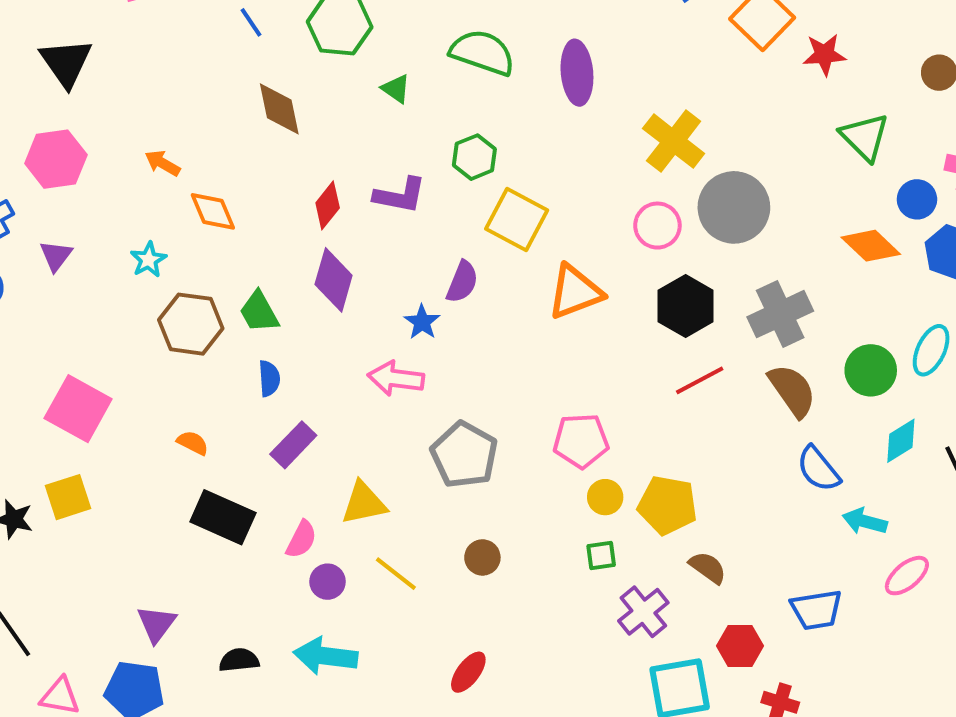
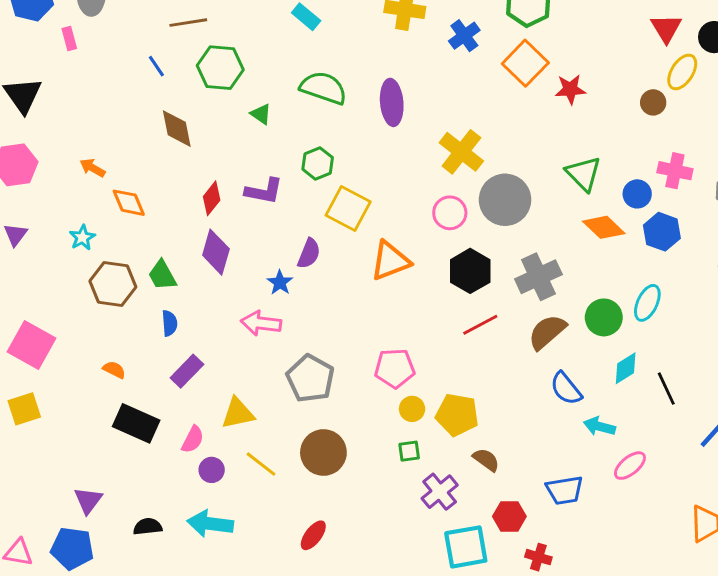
green triangle: (865, 137) -> (583, 174), moved
brown semicircle: (792, 390) -> (547, 332), turned -96
brown circle: (482, 557) -> (323, 452), size x1.8

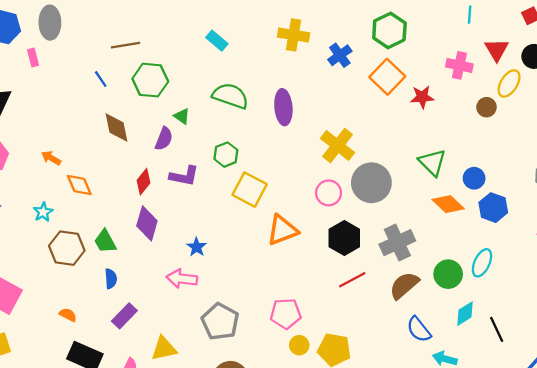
pink cross: (675, 171) -> (459, 65), moved
purple semicircle: (309, 254) -> (164, 139), moved

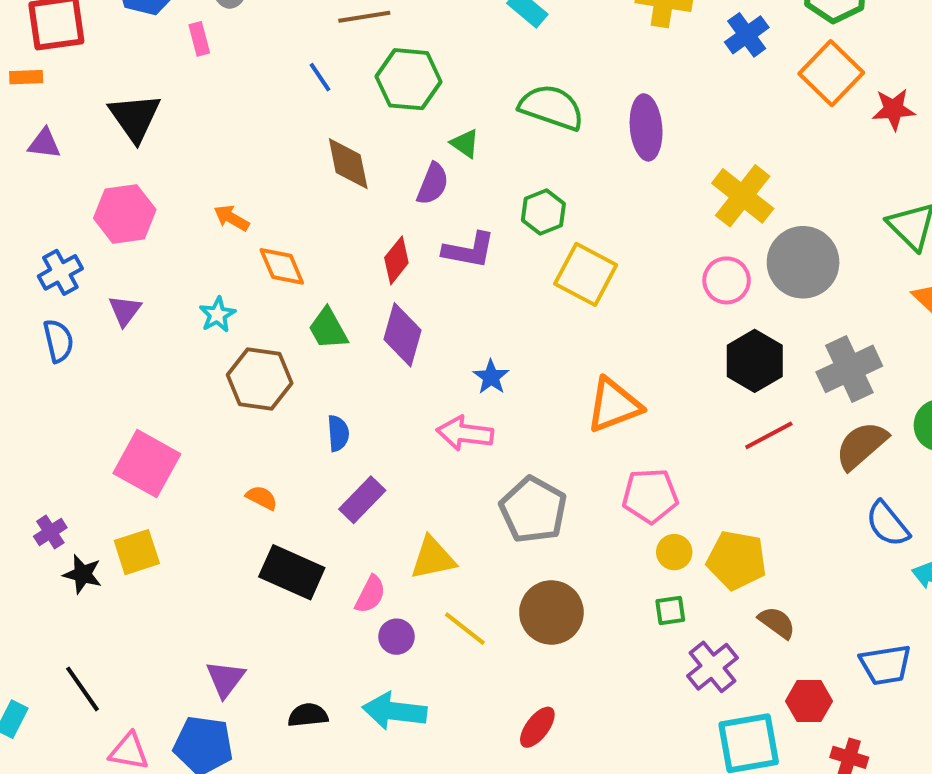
orange triangle: (282, 230) -> (614, 405), moved
green trapezoid: (105, 241) -> (328, 329), moved

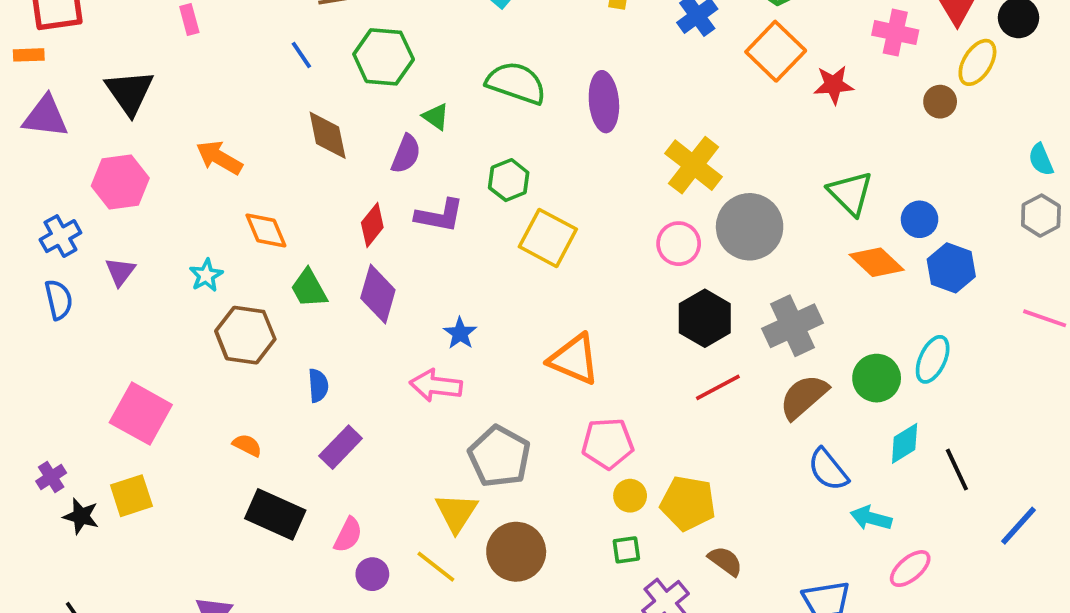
purple triangle: (44, 144) -> (46, 117), size x1.5
orange arrow: (231, 218) -> (219, 158), moved, size x1.4
orange triangle: (614, 405) -> (574, 359), turned 44
yellow triangle: (433, 558) -> (456, 513), moved, turned -45

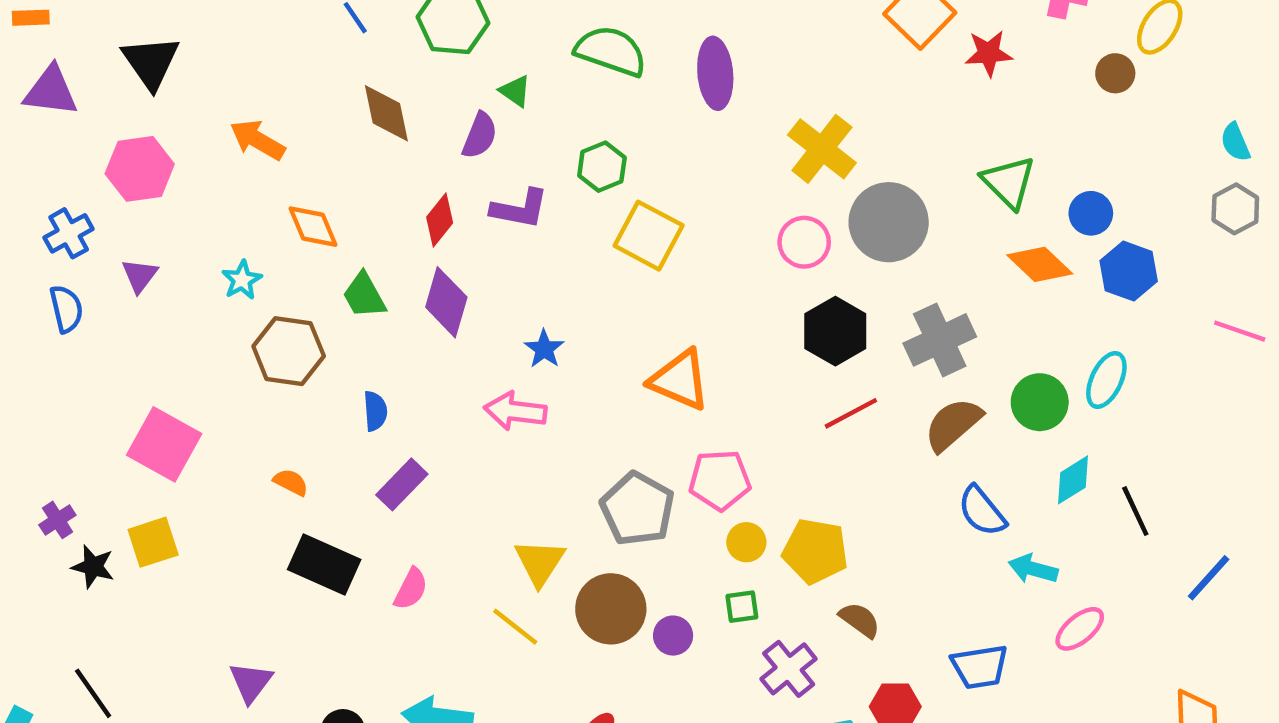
gray pentagon: (499, 456) -> (637, 509), moved
purple circle: (372, 574) -> (673, 636), moved

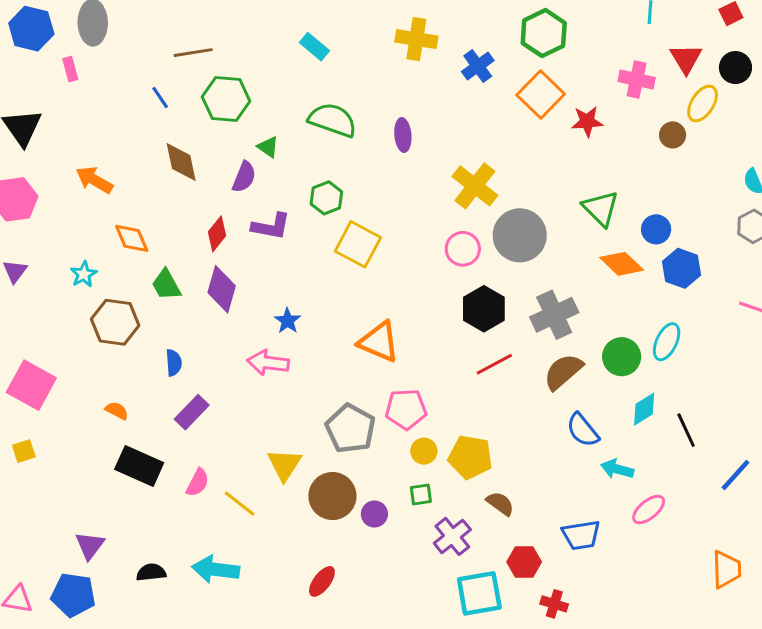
purple ellipse: (715, 73) -> (403, 135), size x0.7
yellow square: (153, 542) -> (24, 451), size x0.7
yellow line: (515, 627) -> (240, 504), moved

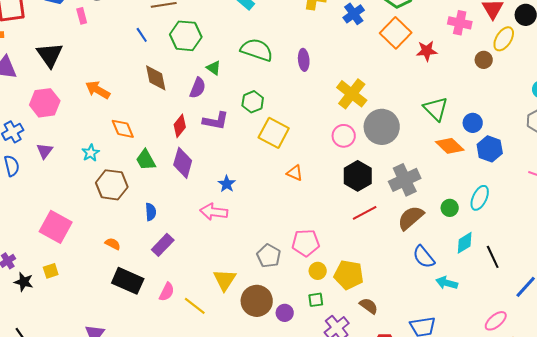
orange triangle: (379, 342) -> (295, 173), moved, size x0.6
green circle: (622, 357) -> (450, 208), size x0.7
gray pentagon: (350, 429) -> (269, 256), size x0.7
pink ellipse: (649, 510) -> (496, 321), moved

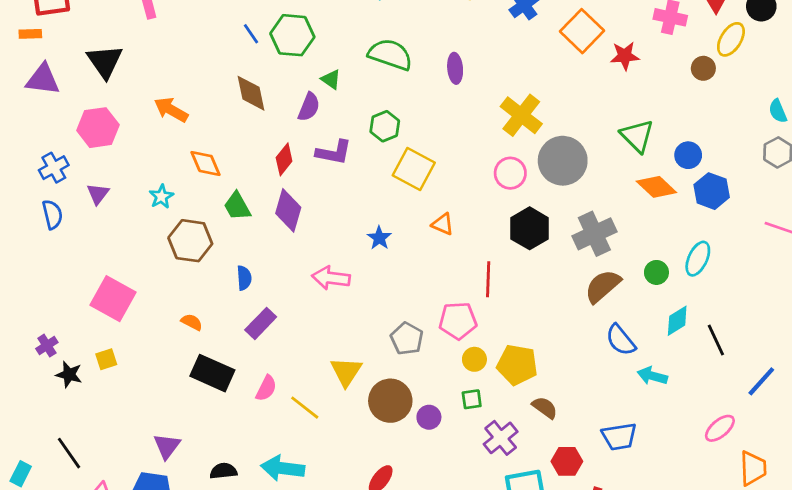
blue line: (142, 35) -> (251, 34), moved
blue star: (227, 184) -> (379, 238), moved
red line: (365, 213) -> (488, 279), moved, turned -60

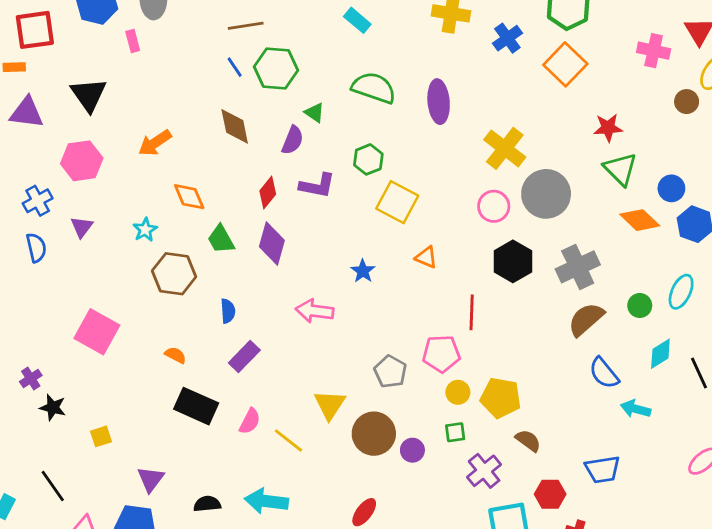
red star: (625, 56) -> (608, 128), moved
purple ellipse: (455, 68) -> (439, 102), size x1.4
orange arrow: (171, 110) -> (155, 143), turned -64
yellow square: (106, 359) -> (101, 436), moved

